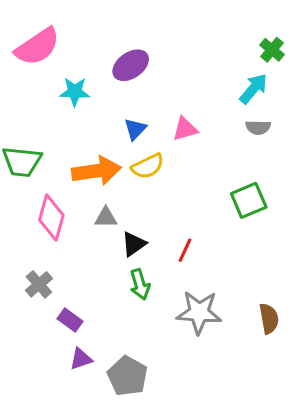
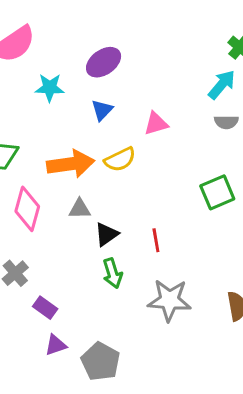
blue triangle: (135, 129) -> (102, 110), moved
red line: (185, 250) -> (156, 240), turned -35

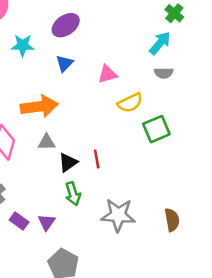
yellow semicircle: (120, 159) -> (130, 103), moved
red line: (156, 240) -> (97, 159), moved
purple triangle: (56, 345) -> (47, 222), moved, turned -36

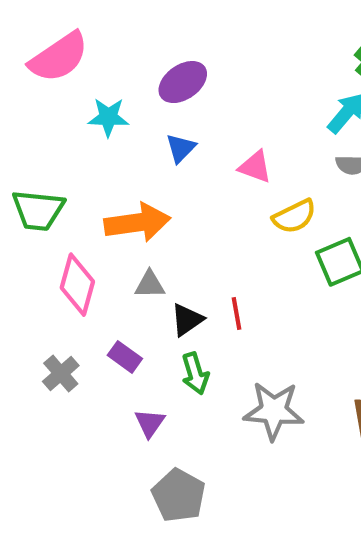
pink triangle: (107, 74) -> (255, 167), turned 36
purple rectangle: (19, 221) -> (125, 357), moved

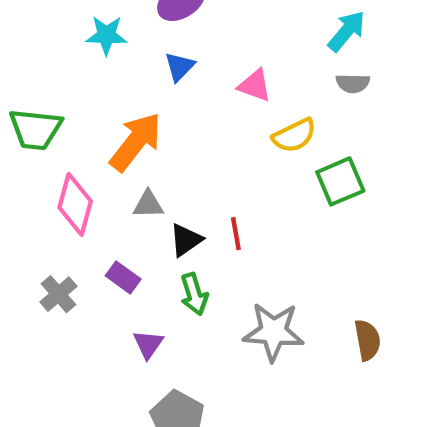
orange arrow: (137, 223) -> (136, 142), turned -44

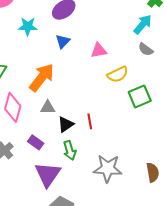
gray semicircle: (353, 83) -> (146, 49), turned 35
pink triangle: (255, 85) -> (99, 50), turned -30
purple triangle: (148, 344) -> (48, 174), size x1.8

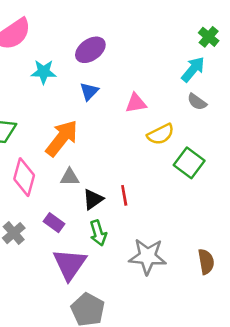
green square: (140, 96) -> (189, 163), turned -30

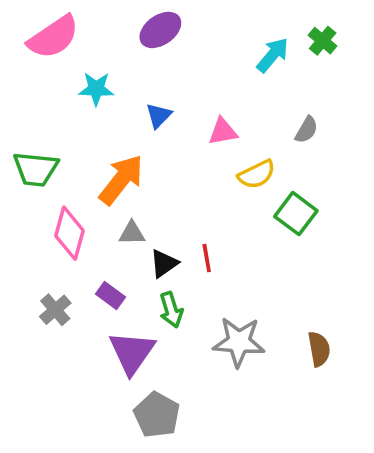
purple ellipse: (90, 50) -> (160, 30), moved
cyan arrow: (193, 69) -> (273, 55), moved
gray semicircle: (197, 102) -> (307, 130), turned -96

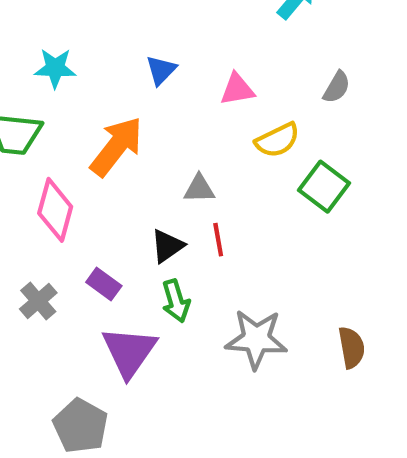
cyan star: (96, 89) -> (55, 68), moved
gray triangle: (132, 233) -> (199, 189), moved
gray pentagon: (157, 415) -> (81, 426), moved

